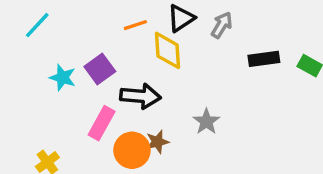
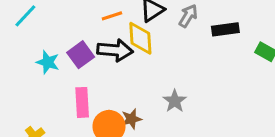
black rectangle: (264, 59) -> (225, 29), moved
black arrow: (140, 96) -> (115, 50), moved
pink rectangle: (102, 123) -> (82, 102), turned -32

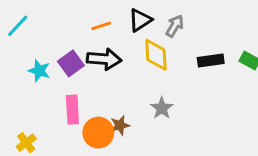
black rectangle: (225, 29) -> (211, 61), moved
yellow diamond: (140, 38) -> (156, 55), moved

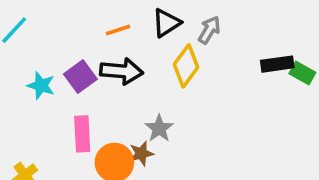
yellow diamond: (156, 55) -> (186, 66), turned 40
black rectangle: (211, 61) -> (277, 64), moved
gray star: (162, 108) -> (159, 128), moved

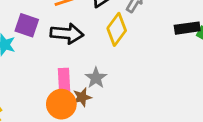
purple square: (80, 77) -> (27, 25), moved, turned -35
pink rectangle: (82, 134) -> (64, 82), moved

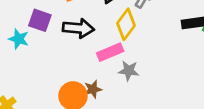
gray star: (96, 78) -> (129, 71), moved, turned -30
pink rectangle: (64, 82) -> (110, 52), moved, turned 70

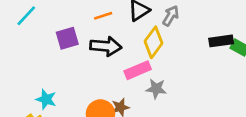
purple square: (40, 20) -> (67, 38), turned -35
cyan star: (19, 39) -> (46, 99), moved

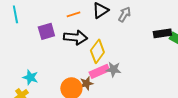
cyan line: (26, 16) -> (15, 14), turned -54
yellow diamond: (153, 42) -> (97, 51), moved
pink rectangle: (138, 70) -> (99, 71), moved

